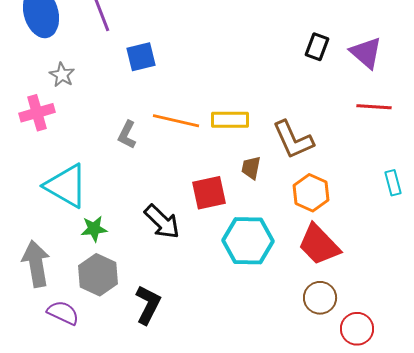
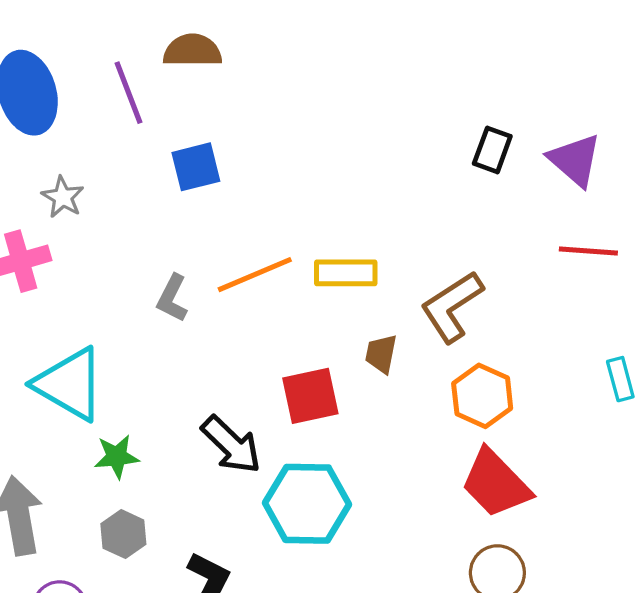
orange line: (176, 121) -> (255, 275), turned -36
brown L-shape: (293, 140) -> (452, 307), turned 81
cyan hexagon: (248, 241) -> (307, 504), moved
gray hexagon: (98, 275) -> (123, 534), size x0.7

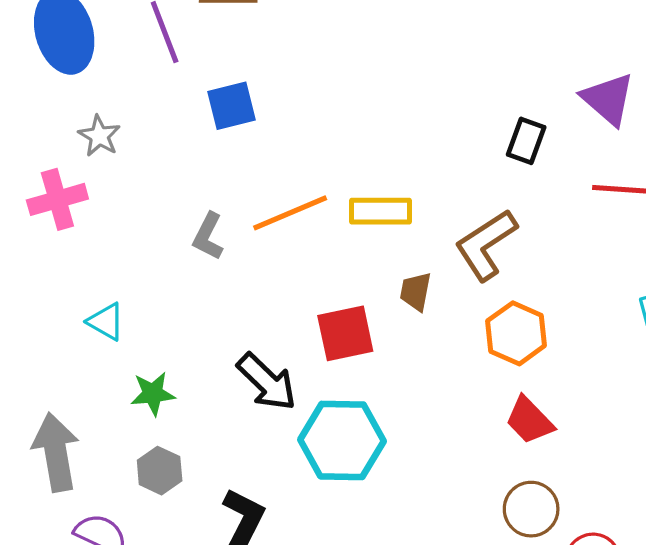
black rectangle: (492, 150) -> (526, 141), moved
cyan triangle: (69, 384) -> (106, 322), size x0.5
red trapezoid: (496, 484) -> (529, 420), size x0.7

